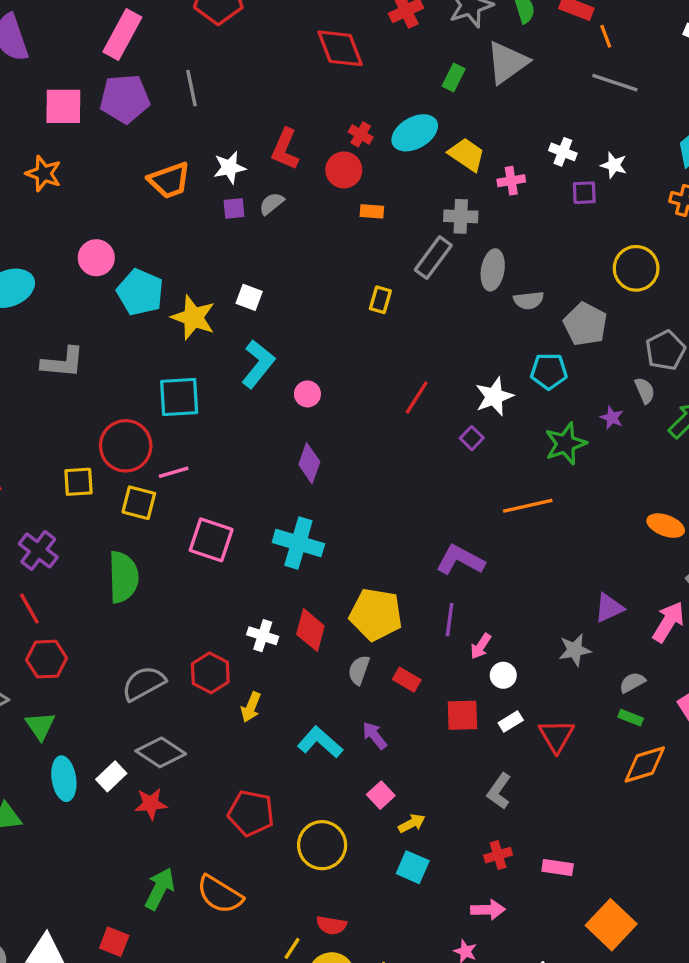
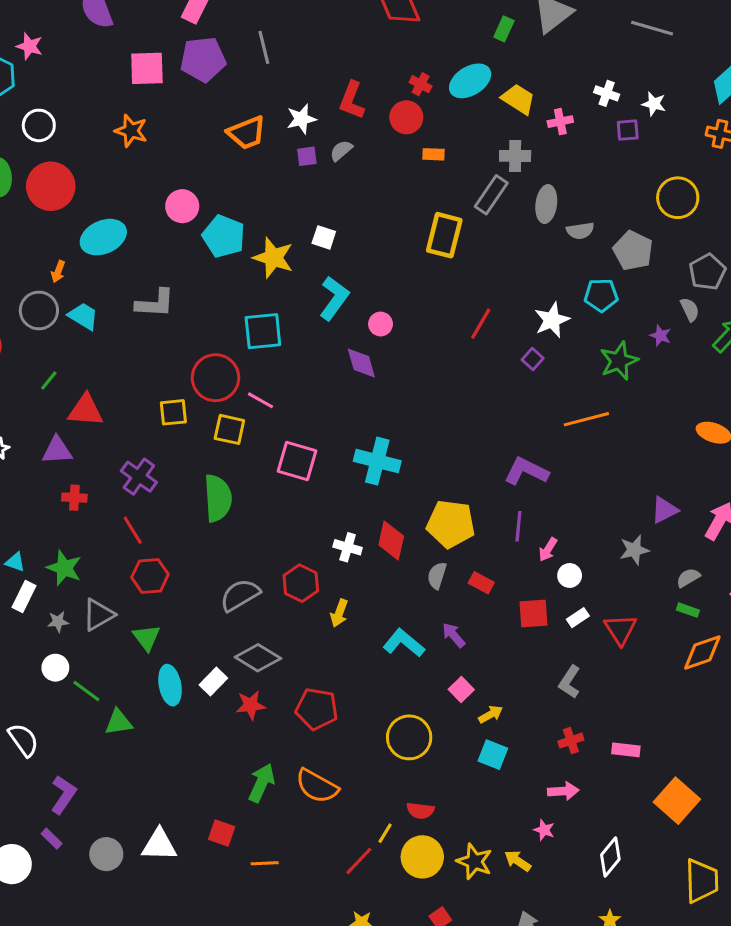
yellow rectangle: (380, 300) -> (444, 235), size x1.8
purple diamond: (309, 463) -> (361, 363), moved, turned -33
pink line: (174, 472) -> (260, 400), turned 48
red pentagon: (251, 813) -> (317, 709), moved

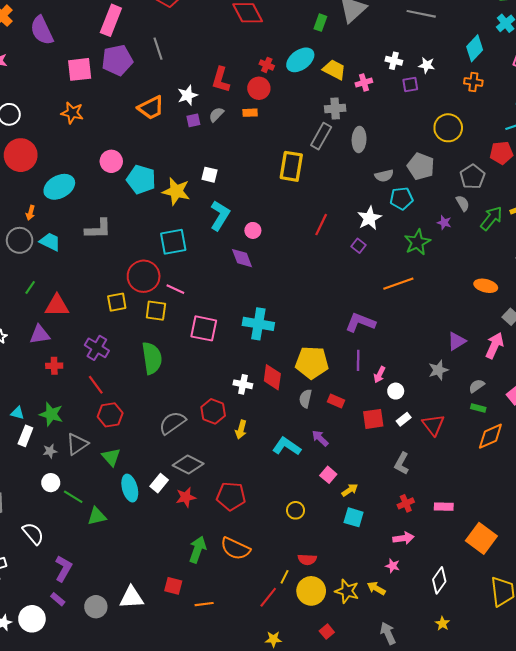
orange rectangle: (433, 154) -> (250, 113), moved
gray semicircle: (580, 231) -> (384, 176), moved
yellow circle: (409, 737) -> (296, 510), size x0.6

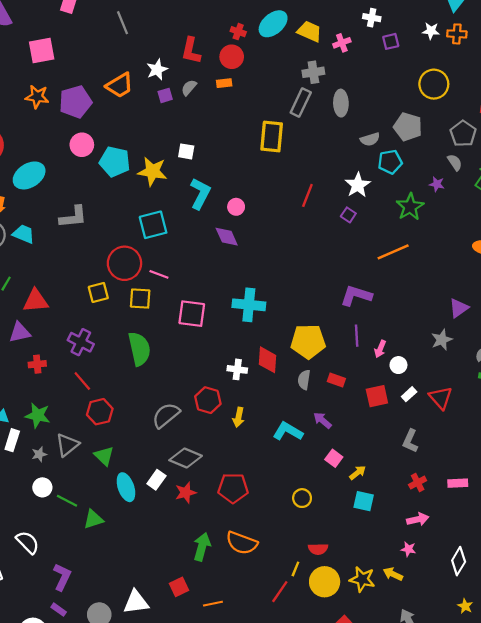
purple pentagon: (117, 60) -> (75, 102), moved
white star: (427, 65) -> (431, 31), moved
red square: (173, 586) -> (179, 587), turned -36

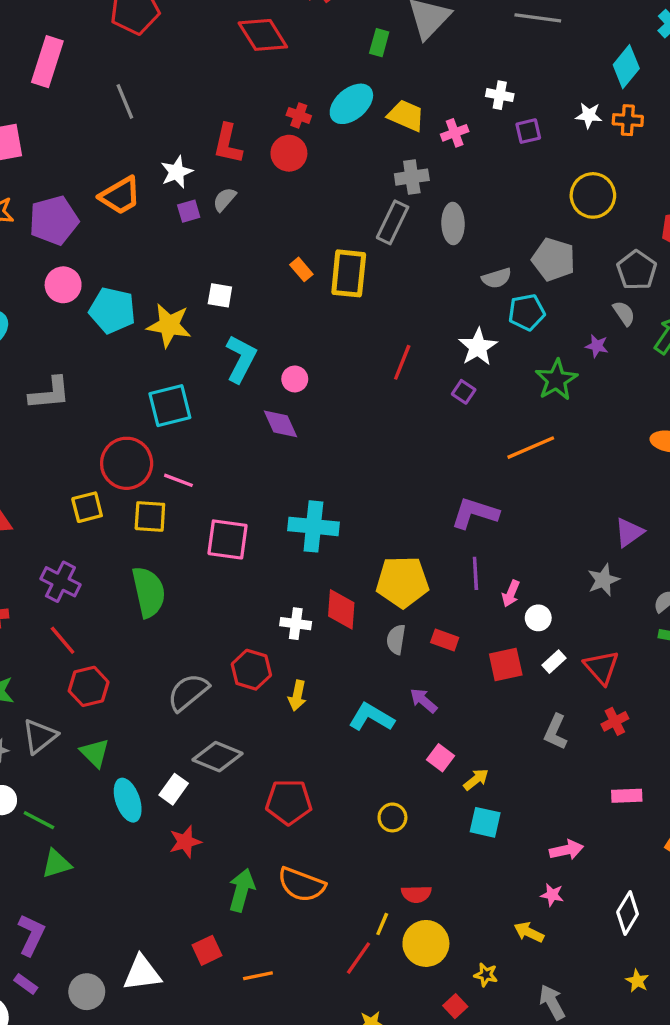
orange rectangle: (224, 83) -> (301, 269), moved, turned 56
red cross: (418, 483) -> (615, 721), moved
red star: (186, 493) -> (185, 842), moved
green triangle: (93, 519) -> (56, 864), moved
yellow star: (362, 579) -> (486, 975), moved, size x0.6

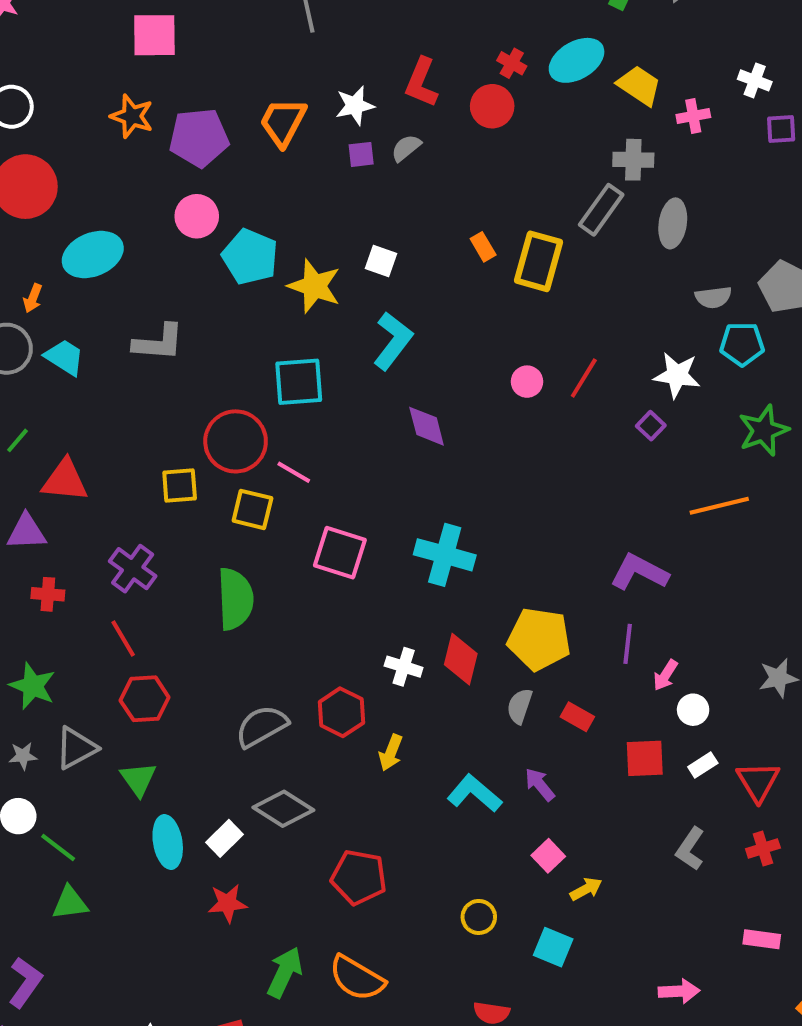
orange trapezoid: (120, 196) -> (283, 122), turned 138
white star: (478, 347) -> (677, 375), turned 30
pink circle: (295, 379) -> (527, 382), moved
cyan square: (485, 822) -> (553, 947), moved

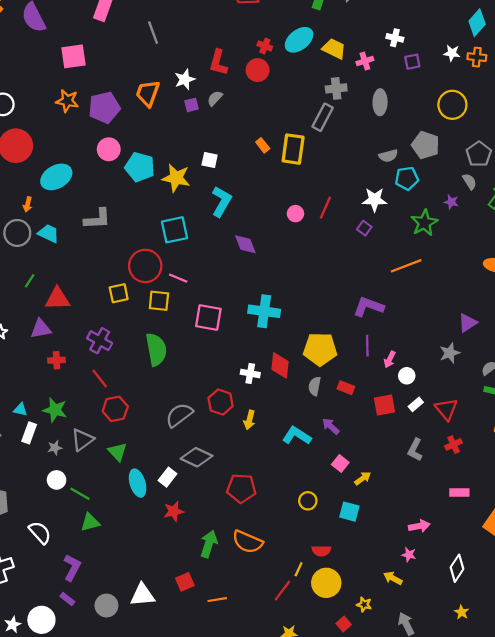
gray ellipse: (673, 223) -> (380, 102), moved

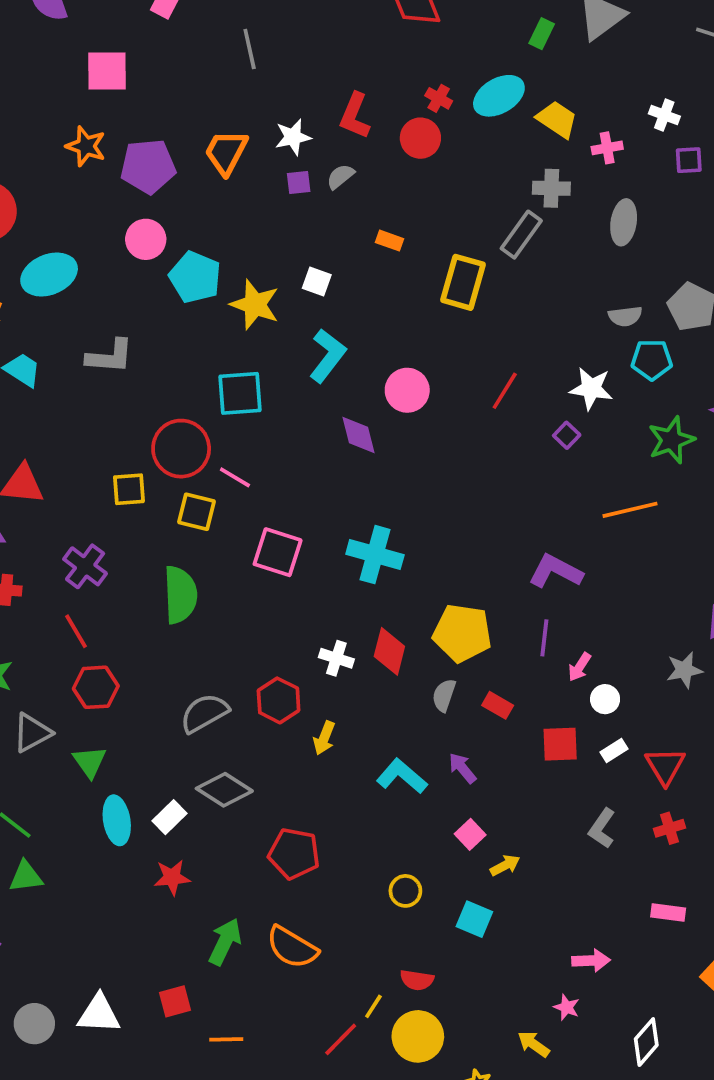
orange rectangle: (263, 145) -> (389, 241), moved, turned -40
pink circle: (295, 214) -> (407, 390), moved, size x1.5

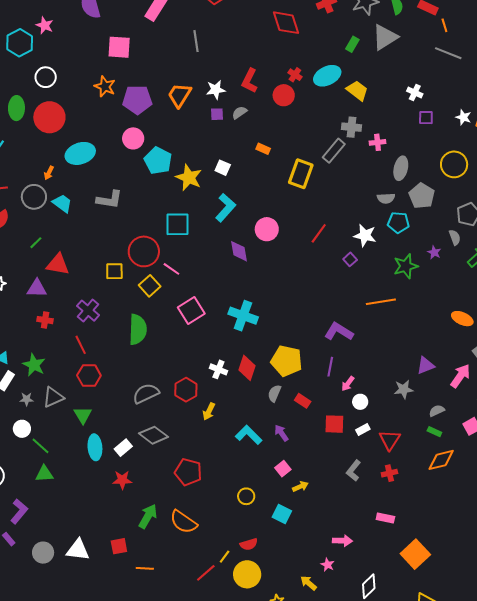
pink cross: (607, 148) -> (378, 142), moved
gray ellipse: (624, 222) -> (401, 168), moved
yellow square: (197, 512) -> (150, 286), turned 30
pink square: (278, 552) -> (191, 311), turned 36
red semicircle: (417, 980) -> (249, 544), turned -30

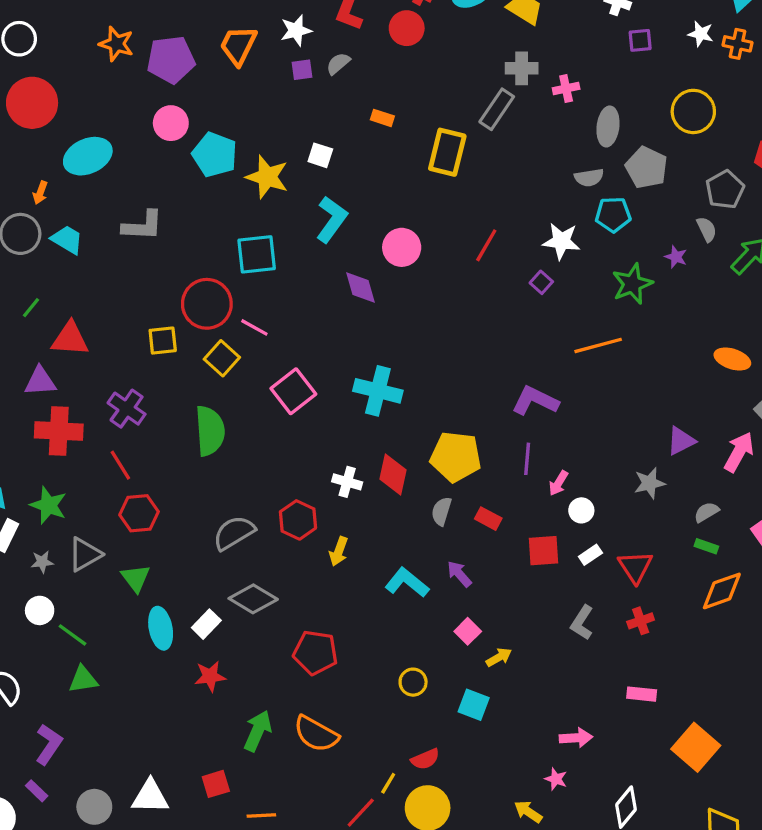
red cross: (45, 320) -> (59, 431), size x1.8

